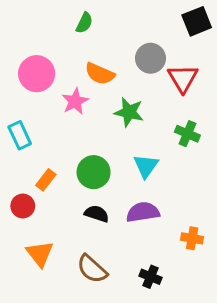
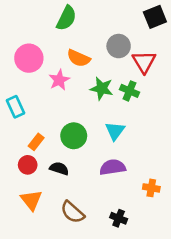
green semicircle: (84, 23) -> (66, 18), size x1.5
green cross: (187, 134) -> (130, 91), moved
red circle: (23, 206) -> (28, 165), moved
black semicircle: (97, 214) -> (59, 169), moved

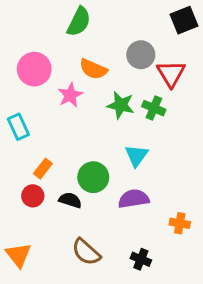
green circle: (74, 136) -> (93, 177), moved
orange triangle: (31, 200) -> (18, 255), moved

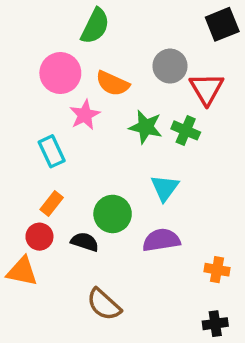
pink circle: (34, 69) -> (60, 73), moved
cyan rectangle: (18, 127) -> (52, 151), moved
orange triangle: (18, 255) -> (22, 271), moved, turned -40
black cross: (141, 259) -> (215, 324), moved, turned -30

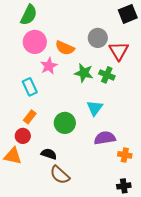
green semicircle: (95, 26) -> (29, 15), moved
purple semicircle: (161, 240) -> (105, 138), moved
black semicircle: (85, 242) -> (49, 154), moved

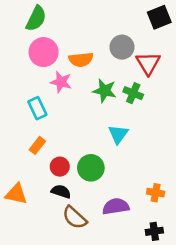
orange semicircle: (65, 48) -> (81, 60), turned -30
pink star: (49, 66) -> (61, 82), turned -30
green circle: (65, 123) -> (91, 168), moved
red circle: (23, 136) -> (60, 167), moved
purple semicircle: (105, 138) -> (116, 206), moved

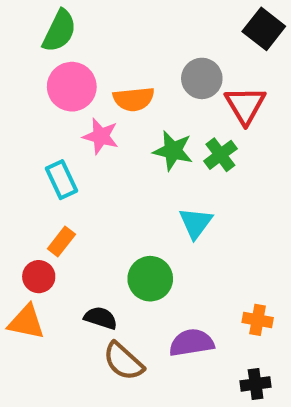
black square: (159, 17) -> (264, 29), turned -30
green cross: (133, 93) -> (220, 155), turned 30
red circle: (60, 167) -> (39, 277), moved

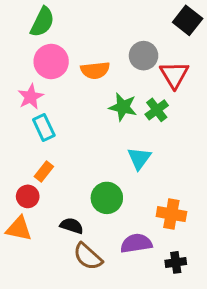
pink star: (101, 136) -> (31, 97), moved, turned 30
orange cross: (258, 320) -> (171, 214), moved, size x1.4
black cross: (256, 384) -> (176, 262), moved

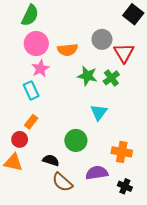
pink star: (31, 97) -> (40, 69), moved
black cross: (176, 262) -> (125, 186), turned 32

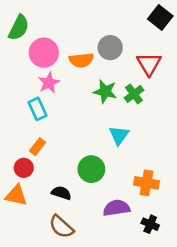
green semicircle: (30, 15) -> (19, 28), moved
gray circle: (102, 39) -> (110, 48), moved
brown semicircle: (62, 182) -> (61, 227), moved

